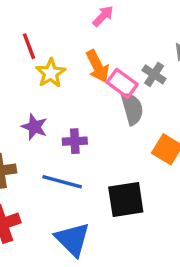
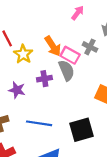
pink arrow: (103, 16) -> (78, 13), moved
gray semicircle: (132, 109) -> (66, 70), moved
purple cross: (75, 141) -> (44, 79), moved

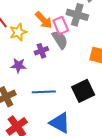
gray cross: (90, 47) -> (77, 15), size x1.5
yellow star: (23, 54) -> (18, 32), turned 30
pink rectangle: (70, 55) -> (61, 25), turned 48

